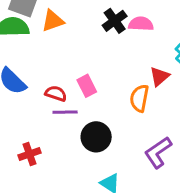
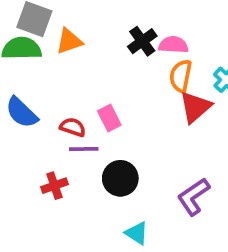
red triangle: (160, 77) -> (195, 107), size x1.4
orange semicircle: (139, 98) -> (181, 76), moved
red cross: (29, 154) -> (54, 186), moved

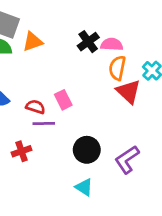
red triangle: (195, 107) -> (128, 92), turned -36
black circle: (120, 178) -> (87, 150), moved

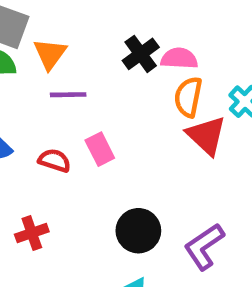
orange triangle: (33, 42) -> (50, 54), turned -35
purple line: (44, 123) -> (68, 95), moved

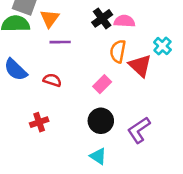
orange semicircle: (188, 97) -> (118, 51), moved
pink rectangle: (100, 149) -> (102, 84), moved, turned 72

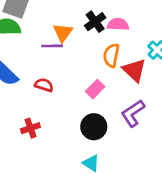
orange triangle: (50, 18) -> (63, 32), moved
purple L-shape: (139, 130) -> (133, 113), moved

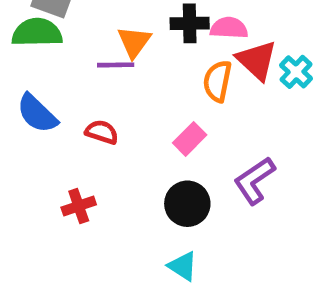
black cross: (95, 22) -> (190, 23), turned 35
red triangle: (134, 70) -> (257, 60), moved

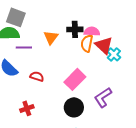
purple line: (116, 65) -> (24, 47), moved
cyan cross: (296, 72) -> (114, 54), moved
orange semicircle: (217, 81) -> (87, 43), moved
pink rectangle: (190, 139) -> (75, 79), size x1.5

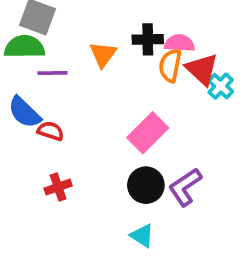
red semicircle: (37, 76) -> (51, 131), moved
purple L-shape: (103, 97) -> (185, 187), moved

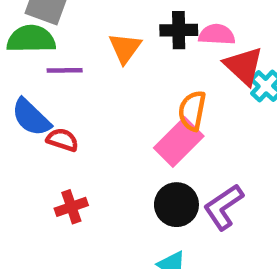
orange semicircle: (170, 66) -> (192, 111), moved

